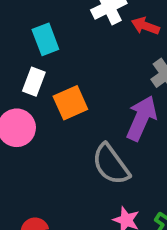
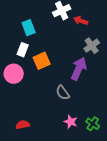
gray semicircle: (111, 164) -> (63, 93), size x0.7

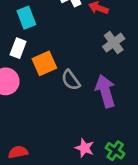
purple arrow: (79, 69) -> (105, 91), moved, turned -40
gray semicircle: (63, 93) -> (71, 80), moved

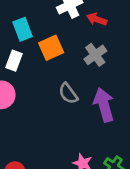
gray cross: (114, 43) -> (95, 55), moved
orange square: (44, 63) -> (51, 48), moved

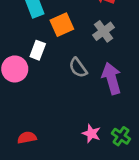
white rectangle: (14, 61) -> (38, 50), moved

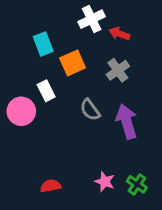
white rectangle: (38, 50) -> (46, 91), turned -48
red semicircle: (27, 138) -> (51, 186), moved

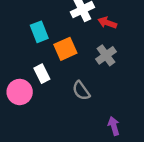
purple arrow: (127, 122) -> (114, 126), moved, size x0.6

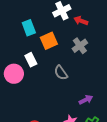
purple arrow: (114, 126) -> (86, 100), turned 80

